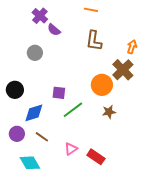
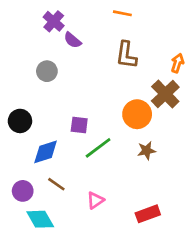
purple circle: (17, 134) -> (23, 191), moved
red rectangle: (96, 157) -> (148, 214), moved, turned -54

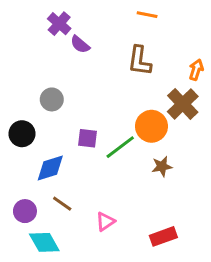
orange line: (122, 13) -> (147, 15), moved
gray circle: (47, 71) -> (52, 99), moved
green line: (98, 148) -> (120, 147), moved

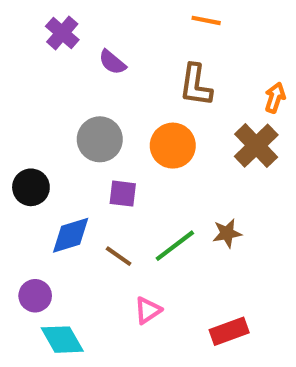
purple cross: (59, 24) -> (62, 33), moved
gray circle: (52, 99) -> (100, 139), moved, size x1.4
orange circle: (151, 126) -> (173, 146), moved
green line: (120, 147) -> (175, 246), moved
brown line: (62, 204) -> (119, 256), moved

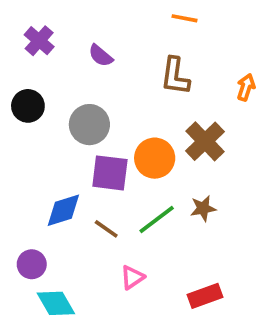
purple cross: (62, 33) -> (39, 41), moved
orange circle: (173, 146) -> (155, 158), moved
brown cross: (256, 146) -> (205, 141), moved
black circle: (31, 187) -> (28, 106), moved
purple square: (123, 194) -> (110, 173), size x1.5

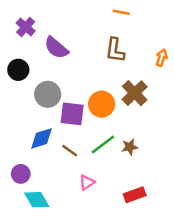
purple semicircle: (101, 56) -> (56, 48), moved, size x1.5
gray circle: (89, 125) -> (48, 94), moved
brown star: (203, 208) -> (130, 147), moved

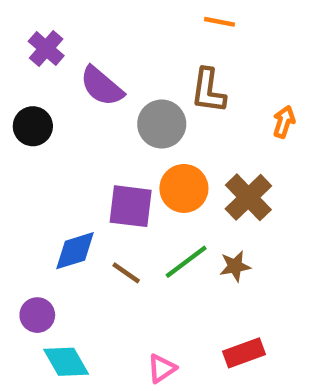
orange arrow: (162, 58) -> (284, 122), moved
brown cross: (135, 93) -> (248, 197), moved
gray circle: (48, 94) -> (162, 124), moved
pink triangle: (87, 182) -> (162, 368), moved

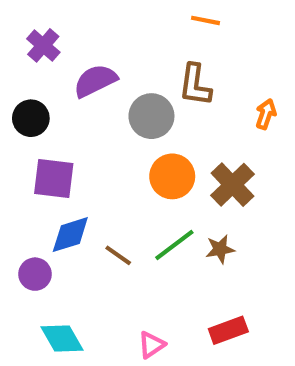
purple semicircle: (102, 86) -> (95, 81), turned 114
purple square: (131, 206) -> (54, 178), moved
purple circle: (37, 315) -> (35, 274), moved

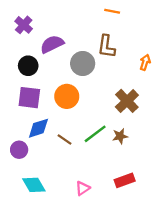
black circle: (31, 118) -> (28, 66), moved
orange circle: (172, 176) -> (67, 96), moved

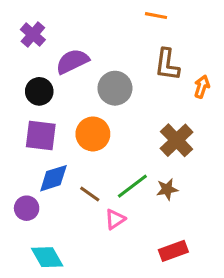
brown L-shape: (106, 46) -> (167, 65), moved
pink triangle: (83, 188) -> (115, 219), moved

